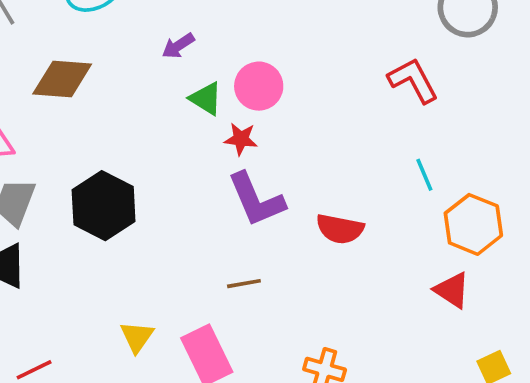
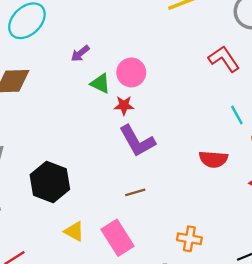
black hexagon: (104, 206) -> (50, 182), moved
red semicircle: (340, 229) -> (213, 159), moved
yellow triangle: (137, 337) -> (74, 231), turned -30

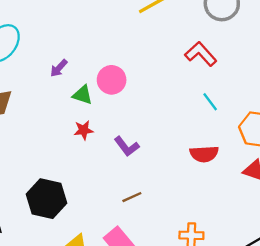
red star: (124, 105) -> (84, 130), moved
cyan line: (237, 115) -> (210, 102), moved
purple L-shape: (137, 141) -> (127, 146), size x0.7

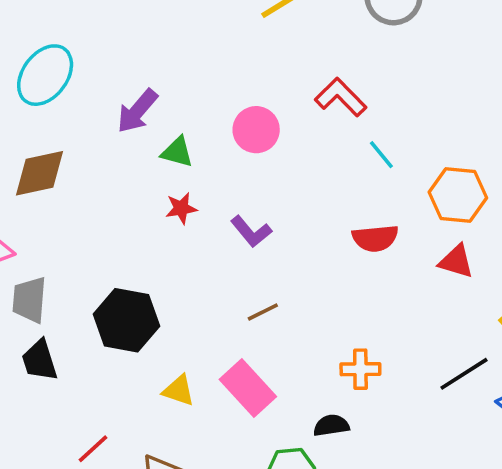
red L-shape: (201, 54) -> (341, 97), moved
purple arrow: (59, 68) -> (137, 111), size x1.5
pink circle: (112, 80) -> (256, 130), moved

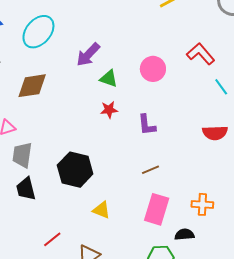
purple L-shape: (251, 231) -> (147, 125), turned 30
pink rectangle: (248, 388) -> (157, 209), moved, turned 56

